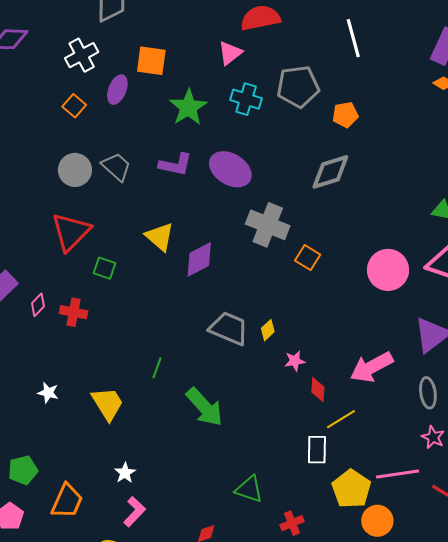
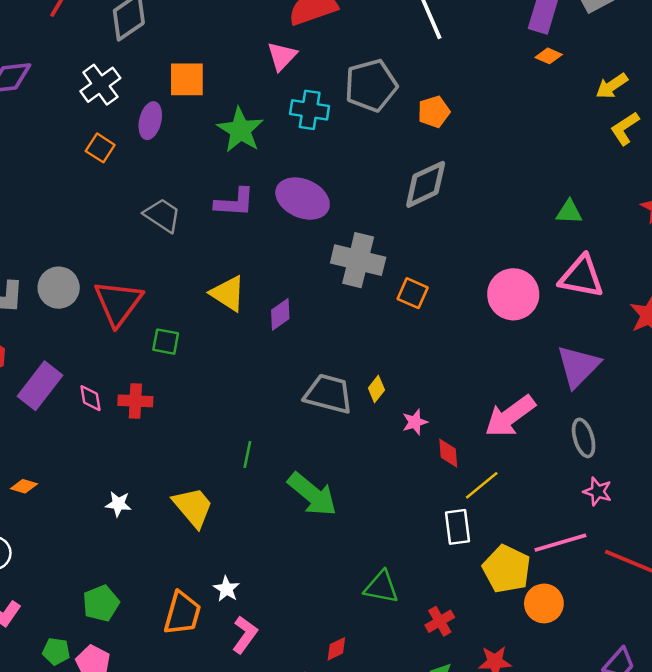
gray circle: (75, 170) -> (59, 288), moved
purple diamond: (199, 259) -> (280, 314), size x0.7
pink diamond: (38, 305) -> (90, 398), turned -45
orange trapezoid: (67, 501) -> (182, 613), moved

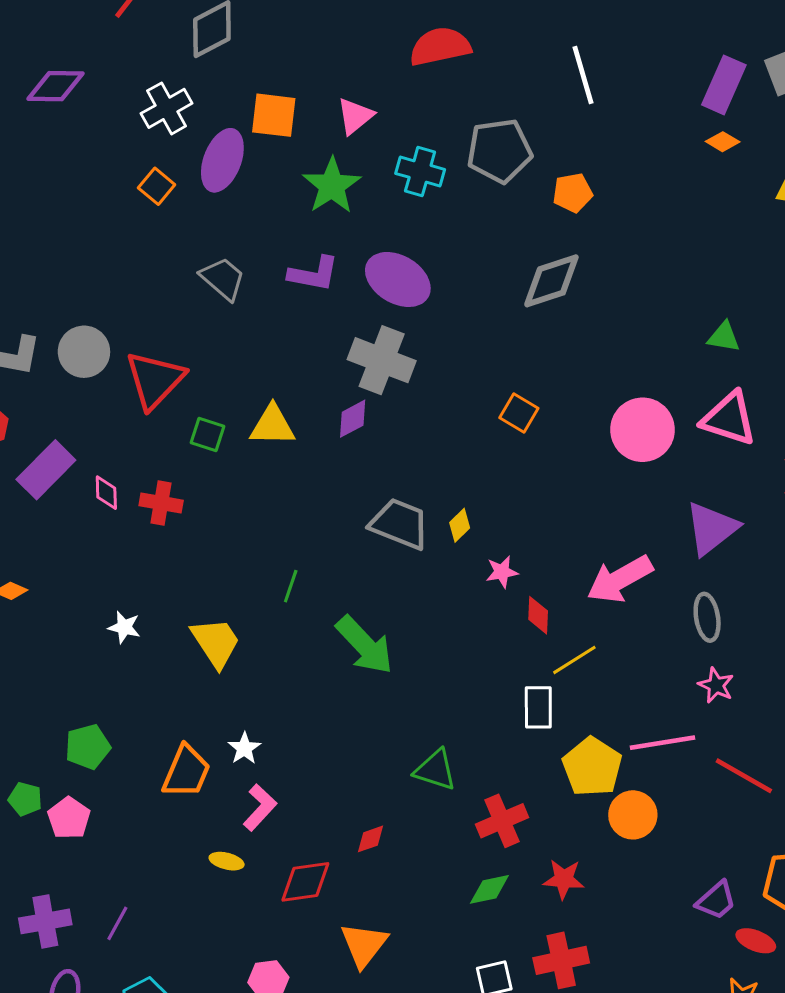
pink triangle: (282, 56) -> (355, 116), moved
purple ellipse: (150, 121) -> (222, 160), size x1.4
gray cross: (358, 260) -> (382, 360), moved
yellow triangle: (228, 293) -> (272, 425), moved, turned -39
red cross: (440, 621) -> (502, 821), size x1.4

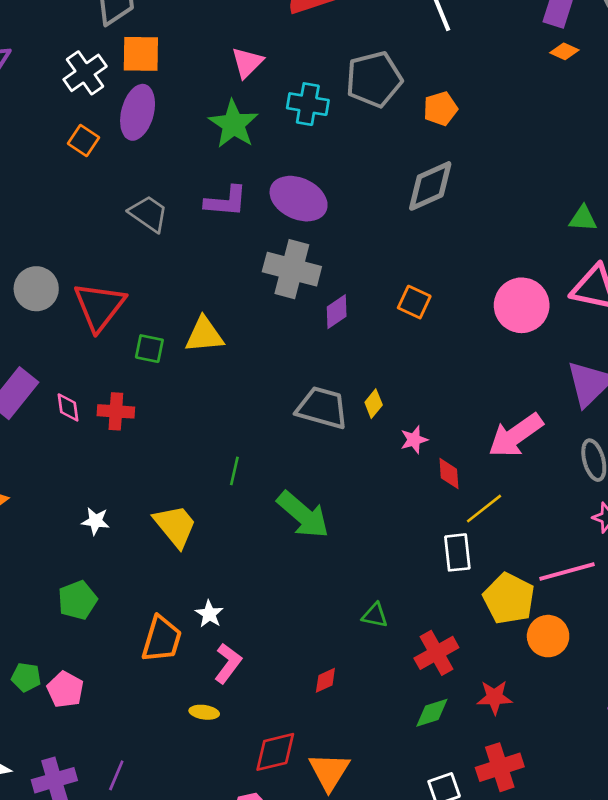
orange square: (274, 115) -> (141, 54), moved
purple diamond: (353, 419) -> (337, 312), moved
green pentagon: (88, 747) -> (77, 600), moved
green triangle: (435, 770) -> (375, 615), size x0.7
red diamond: (305, 882) -> (275, 752), moved

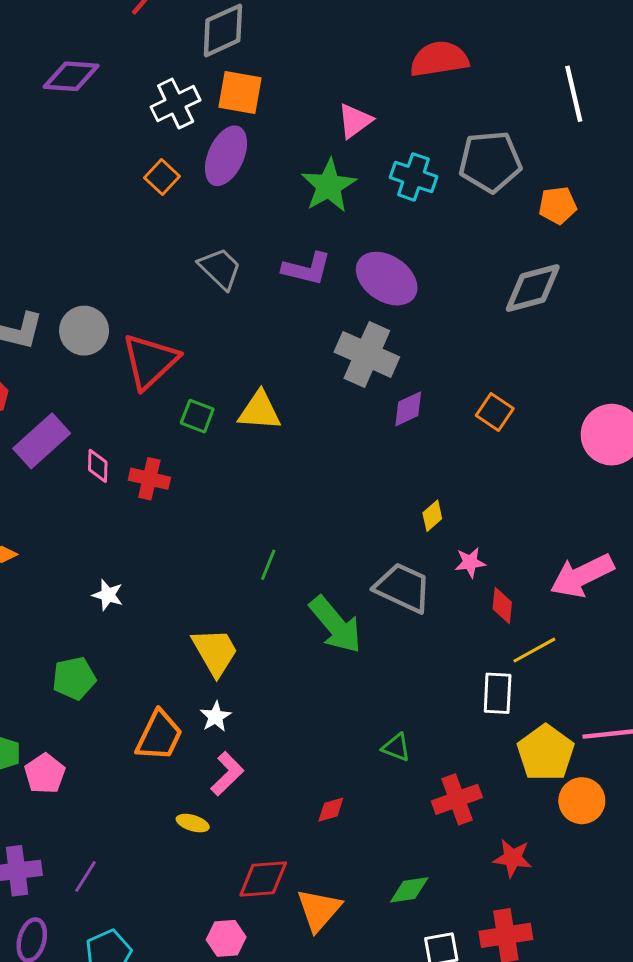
gray trapezoid: (322, 408) -> (403, 588), moved
yellow trapezoid: (175, 526) -> (215, 652), moved
green diamond: (432, 713) -> (409, 890), moved

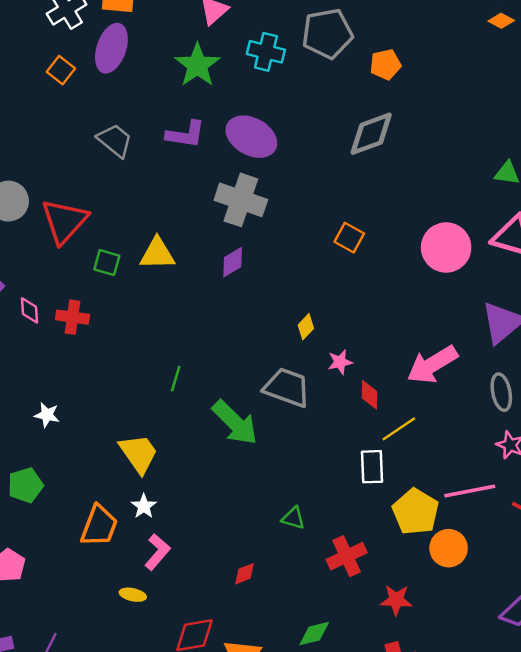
purple diamond: (408, 409) -> (233, 262), moved

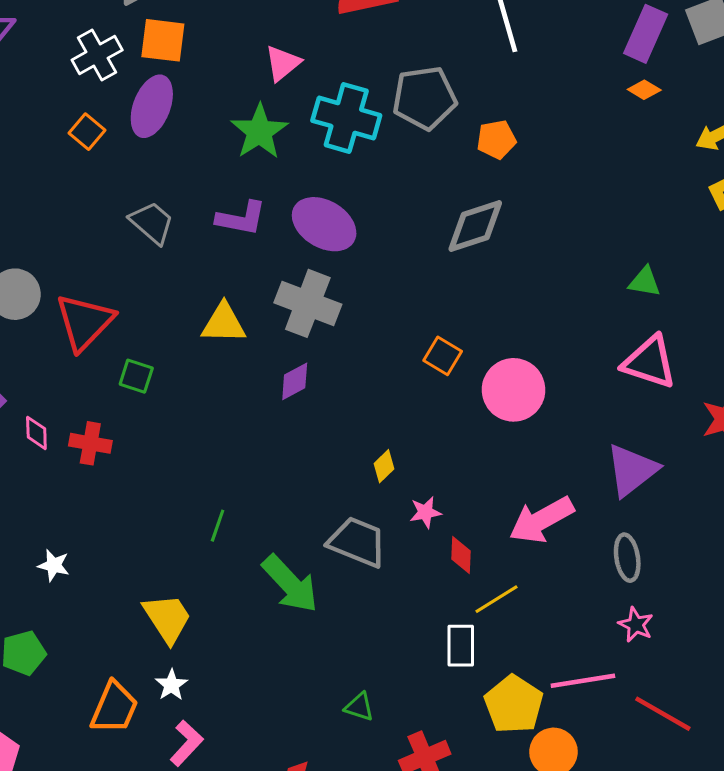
cyan cross: (266, 52) -> (346, 118), size x1.4
pink circle: (446, 247) -> (514, 390), moved
yellow triangle: (157, 254) -> (224, 323), moved

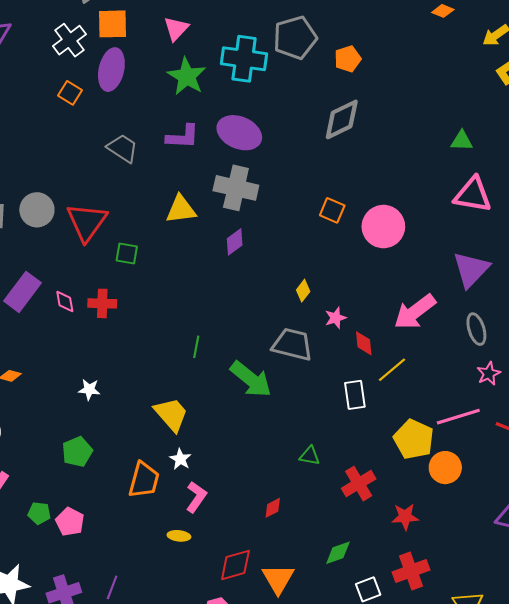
pink triangle: (283, 63) -> (176, 29), moved
pink star: (636, 625) -> (489, 374), turned 30
white rectangle: (461, 646) -> (355, 395), moved

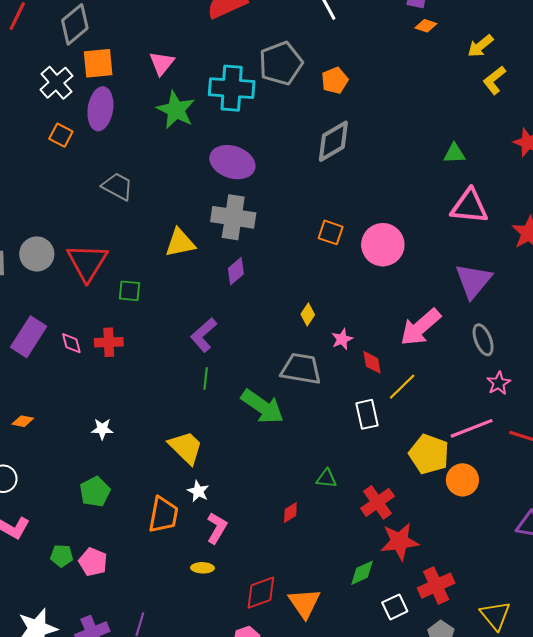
purple L-shape: (183, 137) -> (204, 335), moved, turned 140
red diamond: (273, 508) -> (290, 513), moved
red star: (405, 517) -> (400, 541), moved, size x1.4

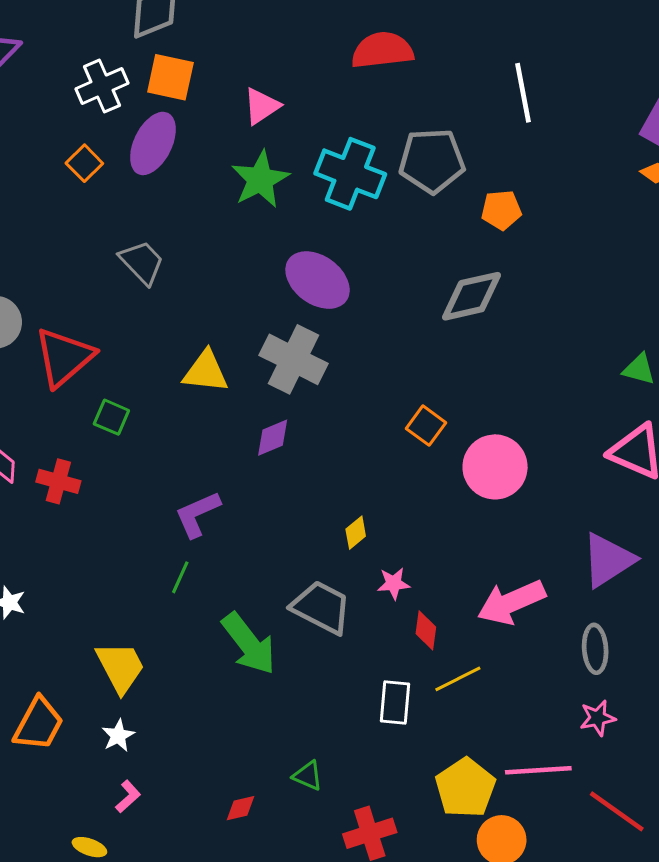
orange trapezoid: (163, 515) -> (39, 724), moved
pink L-shape: (217, 528) -> (128, 796), size x0.7

